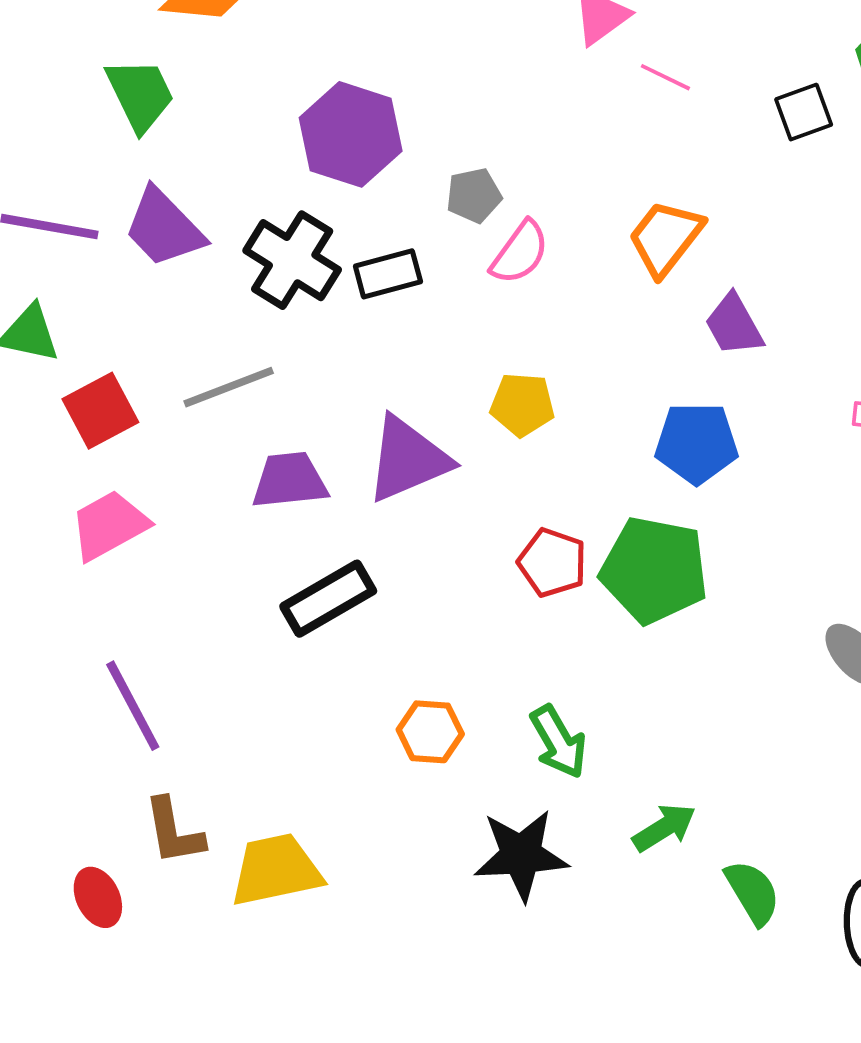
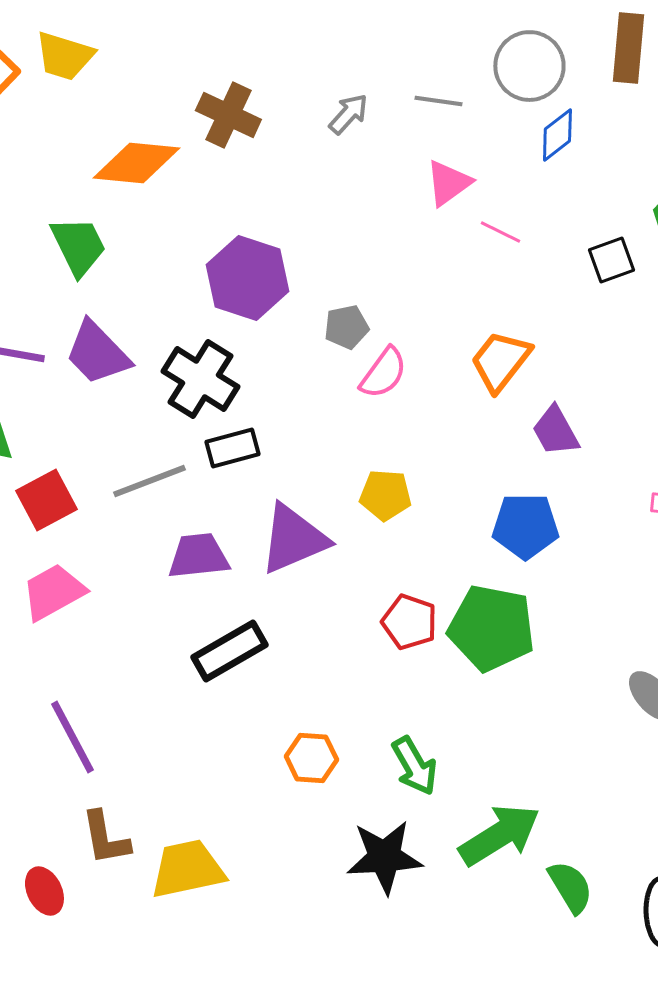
black rectangle: (388, 274) -> (232, 448), moved
green arrow: (664, 828) -> (499, 835), size x1.6

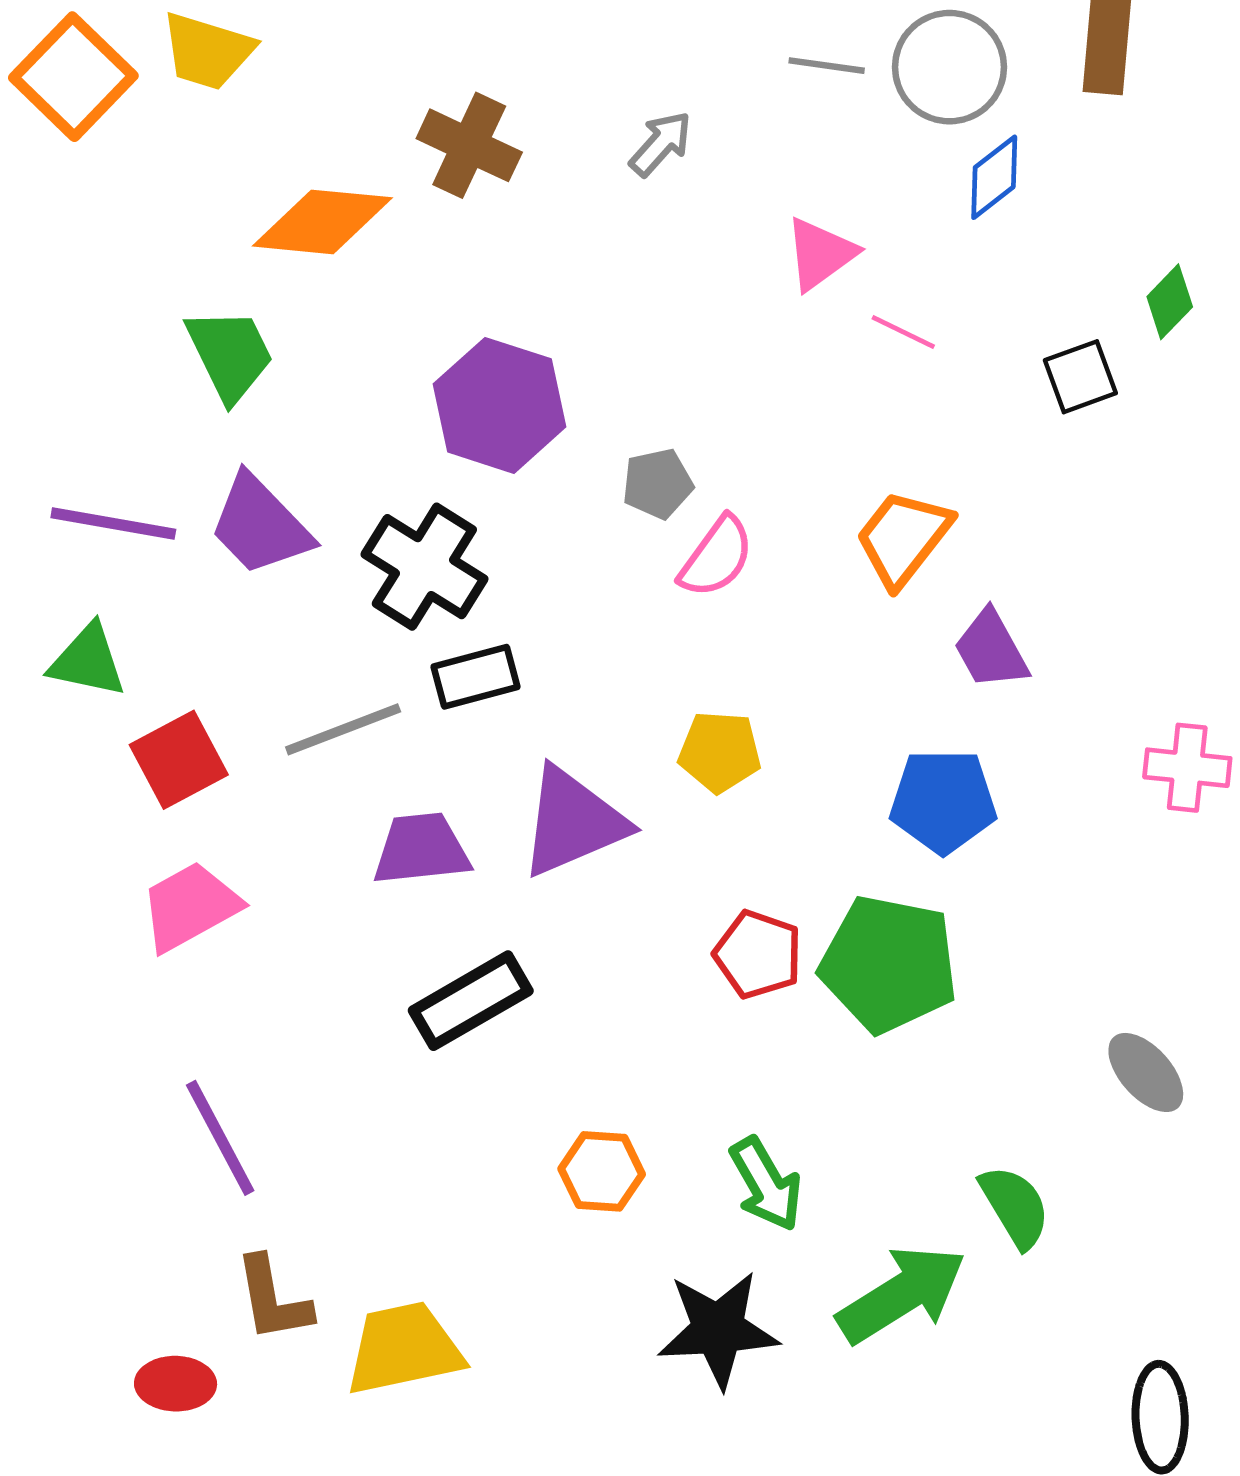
gray line: (438, 101) -> (827, 66), moved
green semicircle: (570, 887) -> (1015, 1207), moved
red ellipse: (44, 891) -> (176, 1384), turned -63

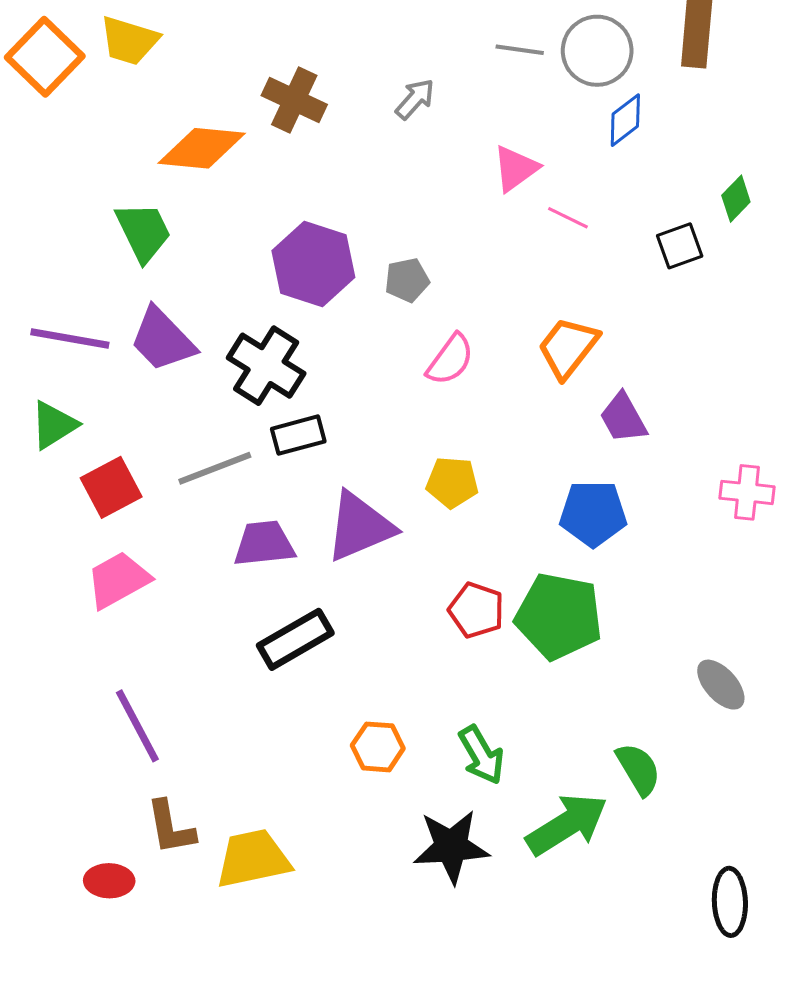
gray pentagon: (657, 484) -> (407, 280), moved
green triangle: (88, 661) -> (54, 425), turned -44

